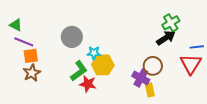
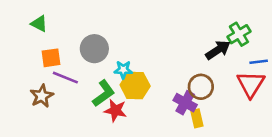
green cross: (171, 23) -> (239, 34), moved
green triangle: (16, 25) -> (39, 24), moved
purple line: (24, 42) -> (65, 78), moved
orange square: (31, 56) -> (51, 58), moved

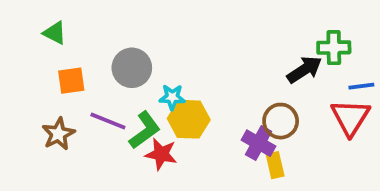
green cross: (239, 34) -> (334, 48), turned 30
purple line: (65, 78) -> (108, 121), moved

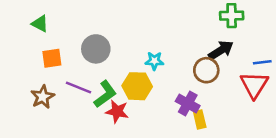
green cross: (334, 48) -> (232, 16), moved
cyan star: (172, 97) -> (154, 61), moved
brown circle: (281, 121) -> (206, 70), moved

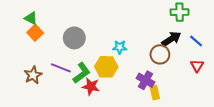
orange square: (52, 58) -> (35, 33), moved, turned -35
blue line: (262, 62) -> (196, 41), moved, turned 48
red triangle: (254, 85) -> (197, 66), size x0.6

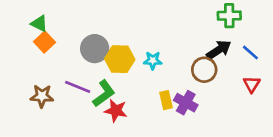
yellow hexagon: (106, 67) -> (120, 59), moved
brown star: (33, 75) -> (42, 96), turned 30
yellow rectangle: (155, 93) -> (166, 100), moved

